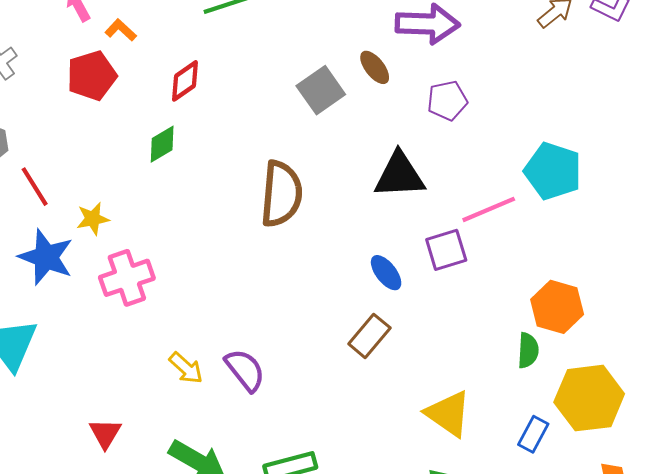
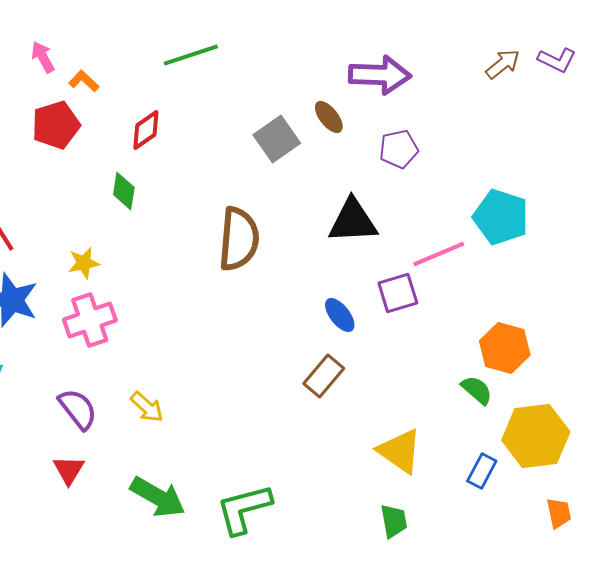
green diamond: (162, 144) -> (124, 191), turned -51
yellow star: (93, 219) -> (84, 263), moved
green semicircle: (528, 350) -> (477, 390), turned -52
purple semicircle: (245, 370) -> (78, 409), moved

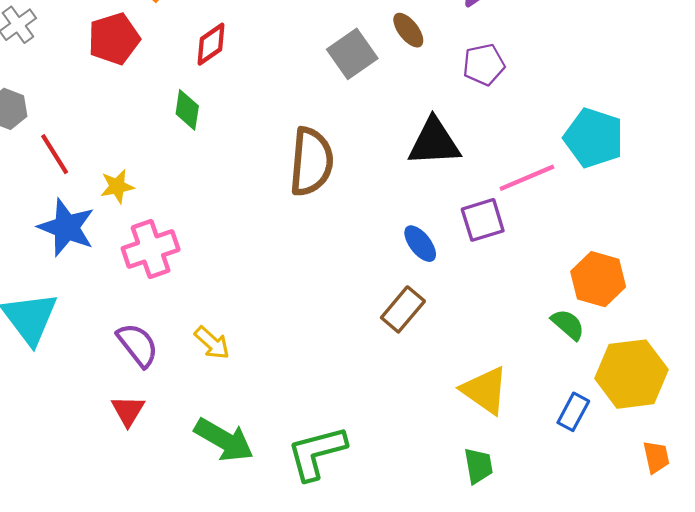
yellow star: (84, 263) -> (117, 186), moved

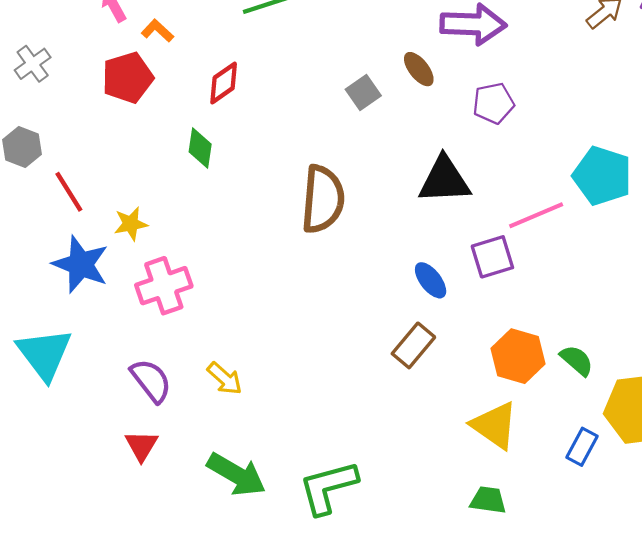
gray square: (352, 54) -> (363, 93), size x0.7
orange hexagon: (598, 279) -> (518, 356), moved
green trapezoid: (478, 466) -> (488, 500), turned -72

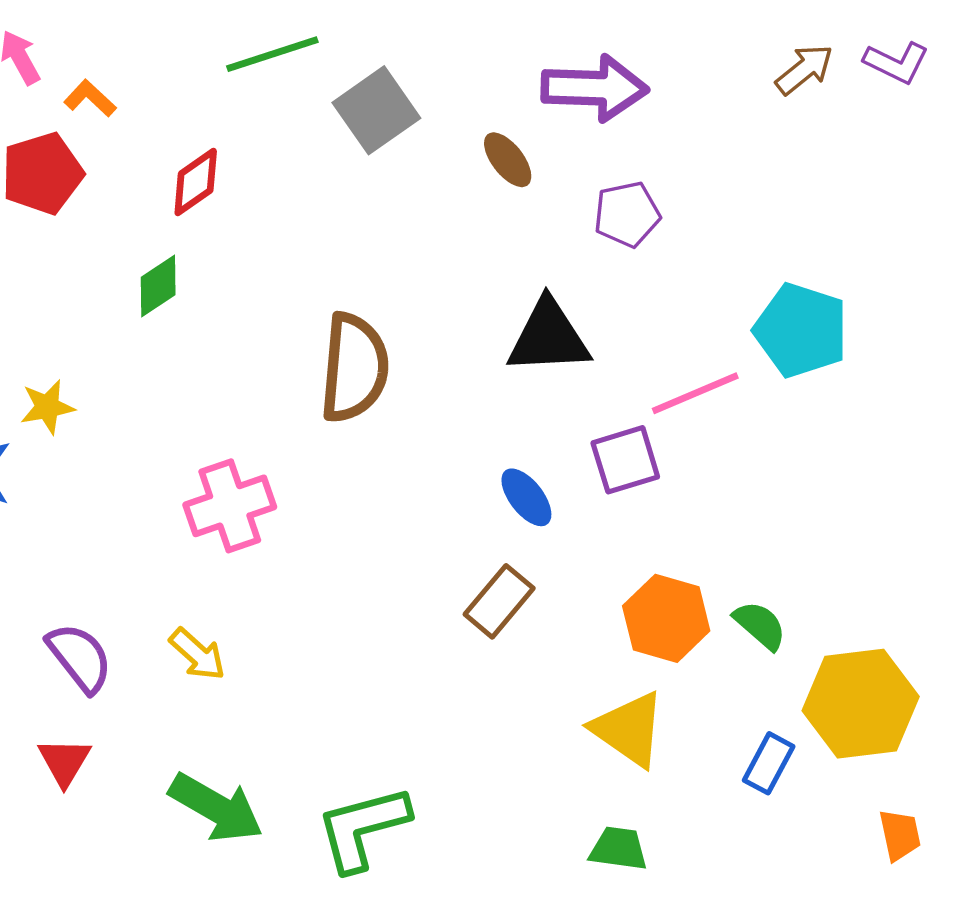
gray square: (363, 93) -> (376, 110), moved, size x1.5
green diamond: (200, 148) -> (158, 286), turned 48
pink cross: (164, 286) -> (230, 506), moved

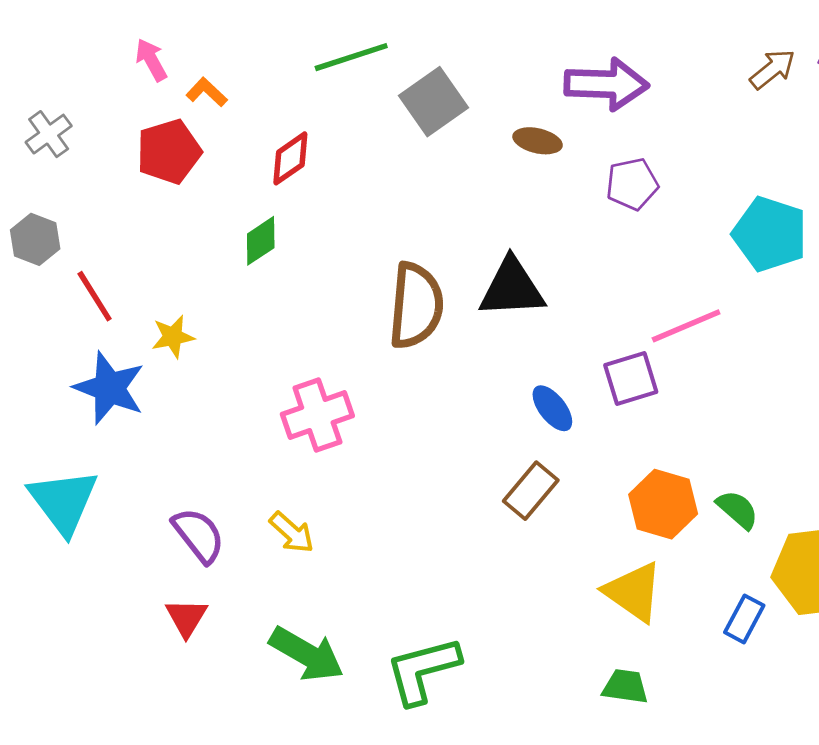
brown ellipse: (508, 160) -> (538, 141), turned -39
cyan pentagon: (801, 330) -> (770, 234), moved
black triangle: (549, 337) -> (512, 288), moved

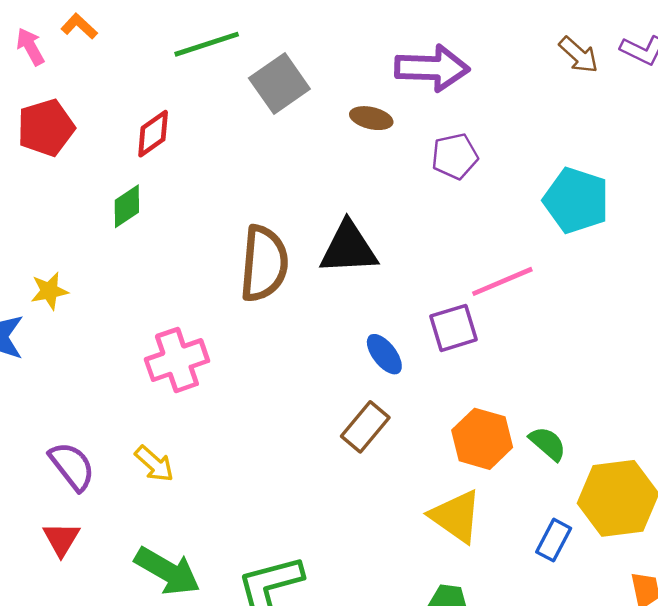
brown arrow: (773, 69) -> (579, 55), turned 81
orange L-shape: (207, 92) -> (79, 26), moved

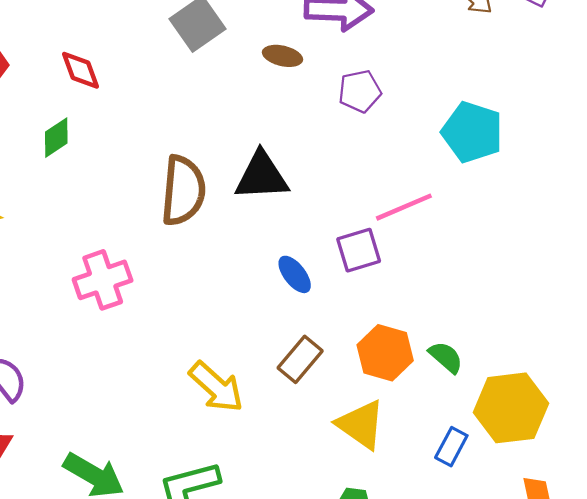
red diamond: (153, 134) -> (81, 70), turned -75
brown rectangle: (365, 427) -> (300, 359), moved
yellow arrow: (154, 464) -> (216, 387), moved, size x1.5

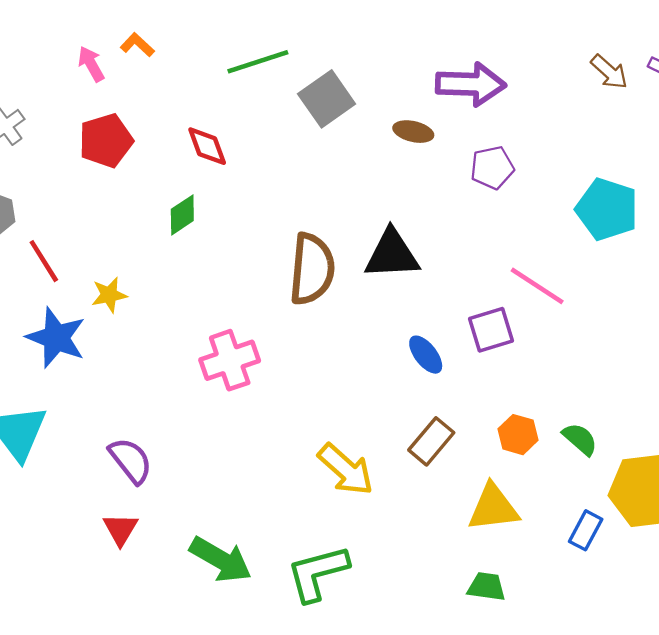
pink line: (404, 207) -> (537, 286), turned 56
orange hexagon: (385, 353) -> (518, 435), size x0.7
yellow triangle: (361, 424) -> (493, 508), turned -42

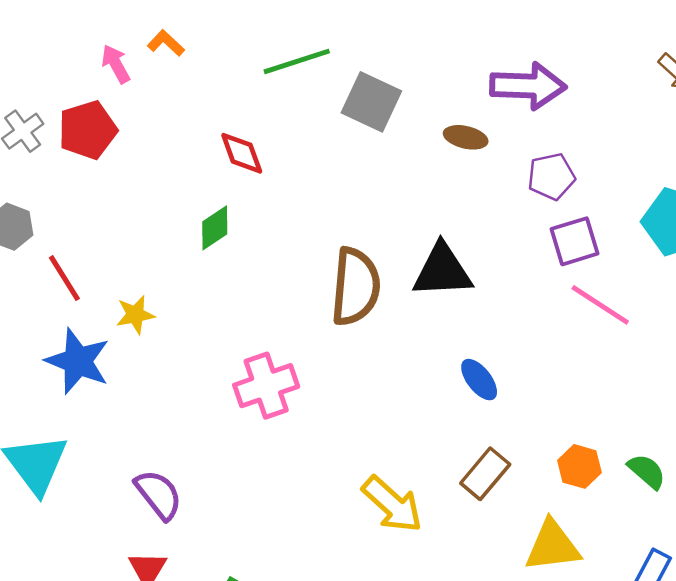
gray square: (327, 99) -> (371, 102), turned -30
red pentagon: (106, 141) -> (88, 130), moved
purple square: (491, 330) -> (575, 241), moved

